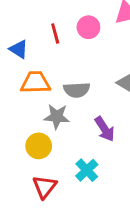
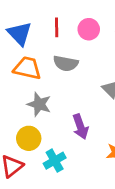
blue triangle: (19, 49) -> (20, 34), size x1.4
gray semicircle: (77, 90) -> (66, 63), moved
yellow circle: (39, 146) -> (29, 138), moved

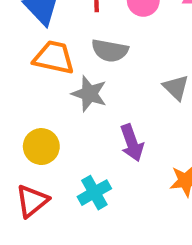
gray star: (39, 104) -> (89, 94), moved
yellow circle: (29, 138) -> (41, 147), moved

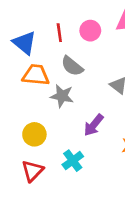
gray semicircle: (110, 50) -> (72, 66), turned 35
purple arrow: (132, 143) -> (94, 125), turned 65

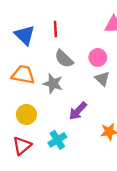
pink circle: (90, 31) -> (98, 57), moved
orange trapezoid: (36, 75) -> (23, 75), moved

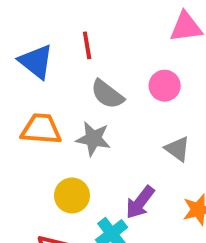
gray triangle: (102, 79) -> (177, 149), moved
purple arrow: (78, 111) -> (140, 202), moved
yellow circle: (26, 114) -> (72, 195), moved

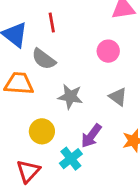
gray semicircle: (107, 94) -> (44, 59), moved
gray star: (93, 139) -> (70, 97), moved

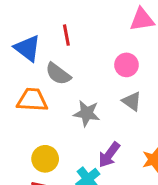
gray triangle: (118, 97) -> (132, 101), moved
yellow circle: (42, 131) -> (45, 159), moved

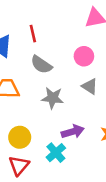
gray semicircle: (58, 74) -> (41, 65), moved
purple arrow: (109, 155) -> (73, 132), turned -140

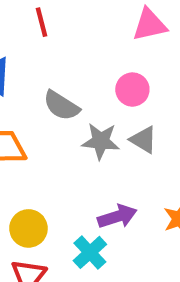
red line: (33, 34) -> (42, 22), moved
gray star: (53, 98) -> (101, 141), moved

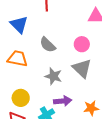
gray triangle: (144, 140) -> (82, 68), size x1.5
gray star: (101, 141) -> (53, 76), moved

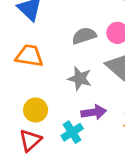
gray semicircle: (48, 45) -> (84, 36), moved, turned 120

